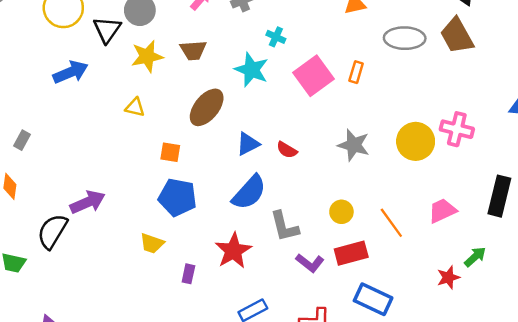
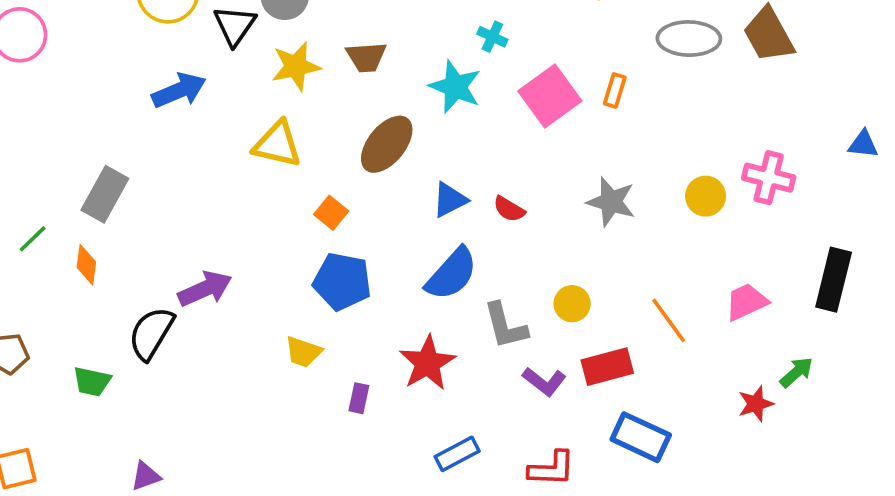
yellow triangle: (135, 107) -> (277, 144), size x1.6
gray rectangle: (22, 140) -> (105, 194), size x1.8
yellow circle: (416, 141) -> (706, 196), size x0.7
orange square: (170, 152) -> (331, 213), turned 30
yellow circle: (341, 212) -> (572, 304), moved

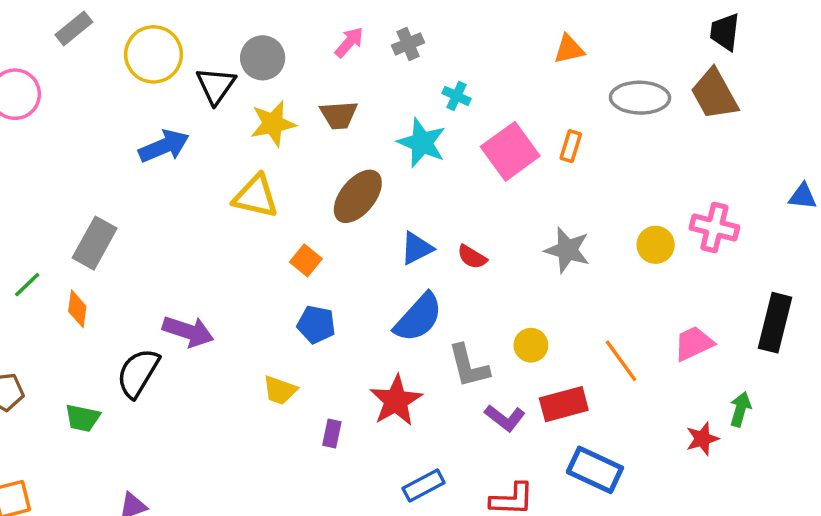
blue pentagon: (342, 281) -> (316, 324), size x0.7
purple arrow: (205, 289) -> (188, 331), turned 42
green arrow: (796, 372) -> (740, 409), turned -32

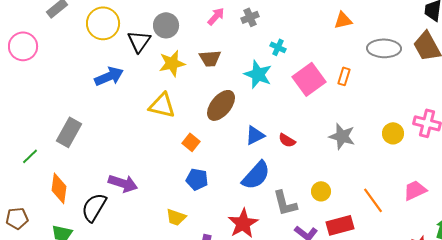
orange diamond: (77, 309) -> (59, 188), moved, size x1.4

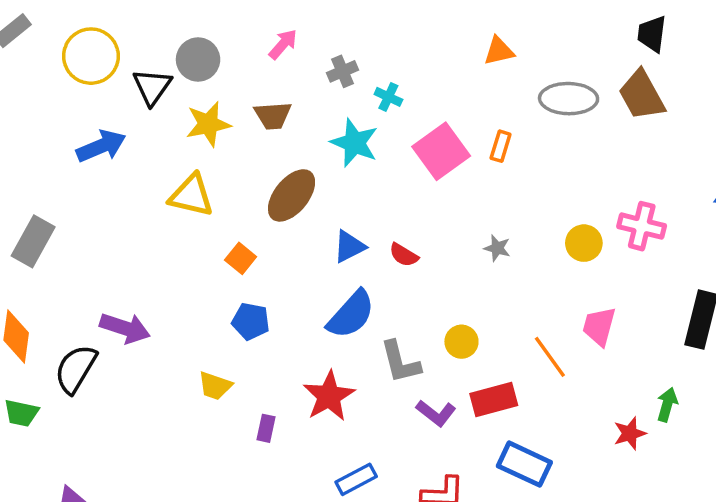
gray cross: (250, 17) -> (343, 71), moved
gray star: (342, 136) -> (497, 248), size x0.6
pink trapezoid: (415, 190) -> (599, 326), moved, turned -50

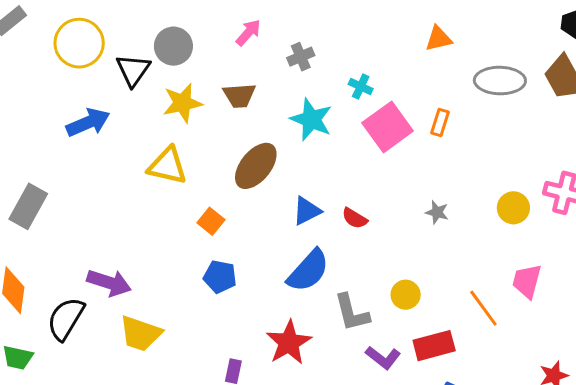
cyan cross: (388, 97) -> (361, 87), moved
yellow trapezoid: (215, 386) -> (141, 334), moved, size x1.4

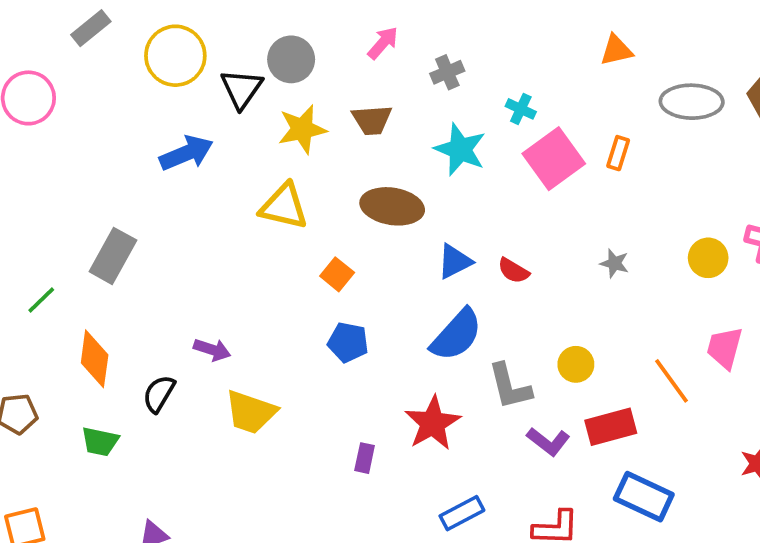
brown ellipse: (256, 166) -> (392, 206), turned 60
purple arrow: (109, 283) -> (212, 350), size x0.7
black semicircle: (66, 319) -> (159, 394), size x0.7

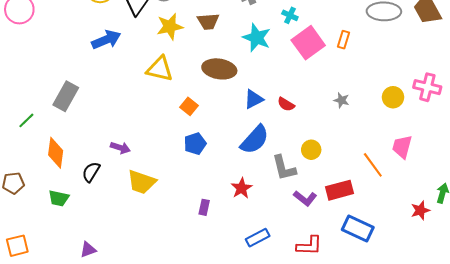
blue pentagon: (348, 342) -> (195, 144), turned -30
yellow circle: (576, 364) -> (311, 150), moved
red star: (433, 423) -> (242, 188), size x0.7

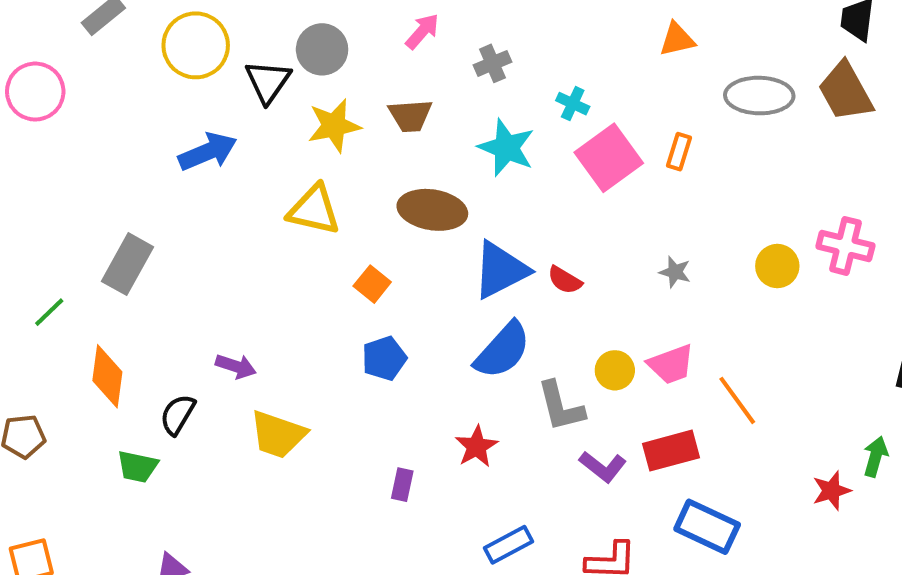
blue triangle: (254, 99) -> (501, 270), size x1.5
pink trapezoid: (402, 147) -> (671, 364), moved, turned -125
green trapezoid: (59, 198) -> (138, 467), moved

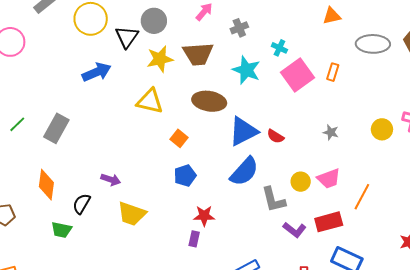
brown trapezoid: (410, 116) -> (198, 54), size x1.4
green line: (49, 312) -> (17, 124), moved
orange line: (737, 400) -> (362, 197), turned 64
red star: (476, 447) -> (204, 216), moved, turned 30

